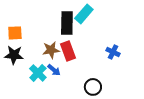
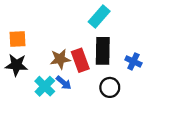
black rectangle: (67, 23) -> (103, 51), moved
black circle: (93, 87) -> (110, 87), moved

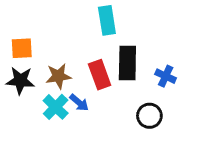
cyan rectangle: (99, 17) -> (107, 20), moved, turned -50
brown star: (60, 59) -> (58, 76), moved
black circle: (110, 87) -> (149, 116), moved

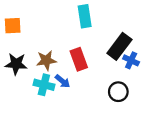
orange square: (22, 48) -> (13, 26), moved
black rectangle: (127, 63) -> (119, 46), moved, turned 36
cyan cross: (56, 107) -> (44, 85), turned -30

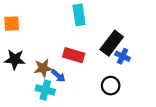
red rectangle: (79, 59) -> (74, 55), turned -54
brown star: (46, 60) -> (43, 68), moved
cyan cross: (44, 85) -> (45, 90), moved

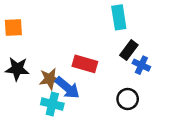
cyan rectangle: (79, 15) -> (119, 17), moved
black rectangle: (112, 43) -> (129, 50), size x0.7
blue arrow: (58, 76) -> (67, 88), size x1.5

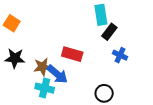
orange square: (13, 27) -> (12, 23), turned 35
black rectangle: (129, 50) -> (109, 32), moved
black circle: (128, 99) -> (104, 93), moved

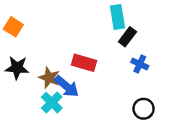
brown star: (42, 67) -> (49, 78), turned 30
cyan cross: (45, 88) -> (52, 103), turned 30
black circle: (104, 93) -> (144, 109), moved

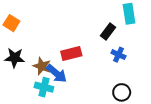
cyan rectangle: (117, 17) -> (129, 14), moved
red rectangle: (84, 63) -> (71, 54), turned -30
cyan cross: (52, 103) -> (44, 87), turned -30

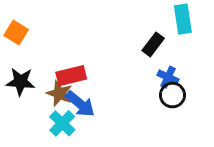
red rectangle: (71, 54) -> (71, 76), moved
cyan cross: (44, 87) -> (62, 123), turned 30
black circle: (122, 92) -> (172, 95), moved

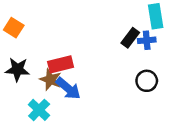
blue cross: (168, 77) -> (147, 40), moved, turned -30
cyan cross: (62, 123) -> (39, 110), moved

